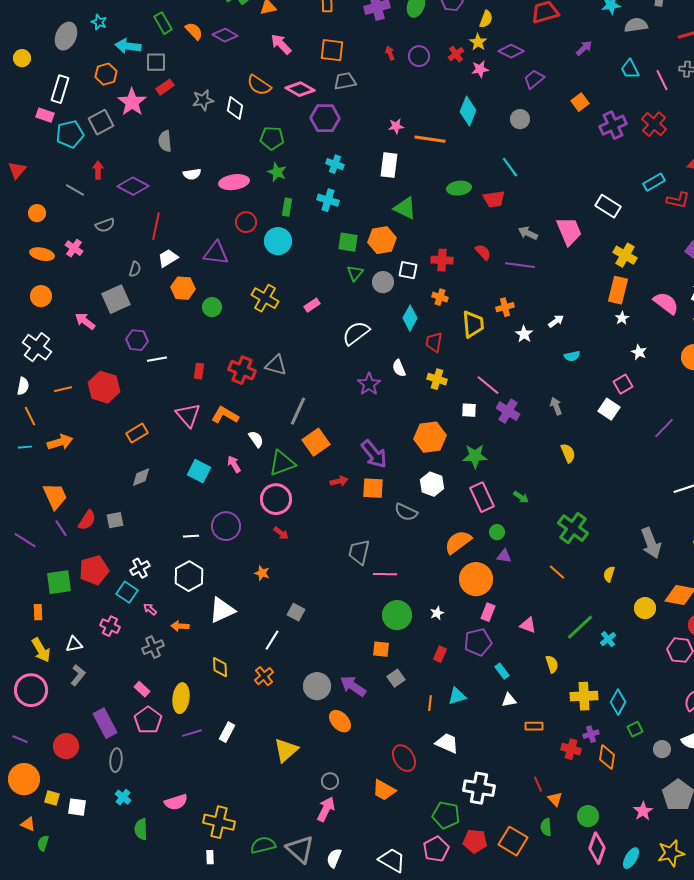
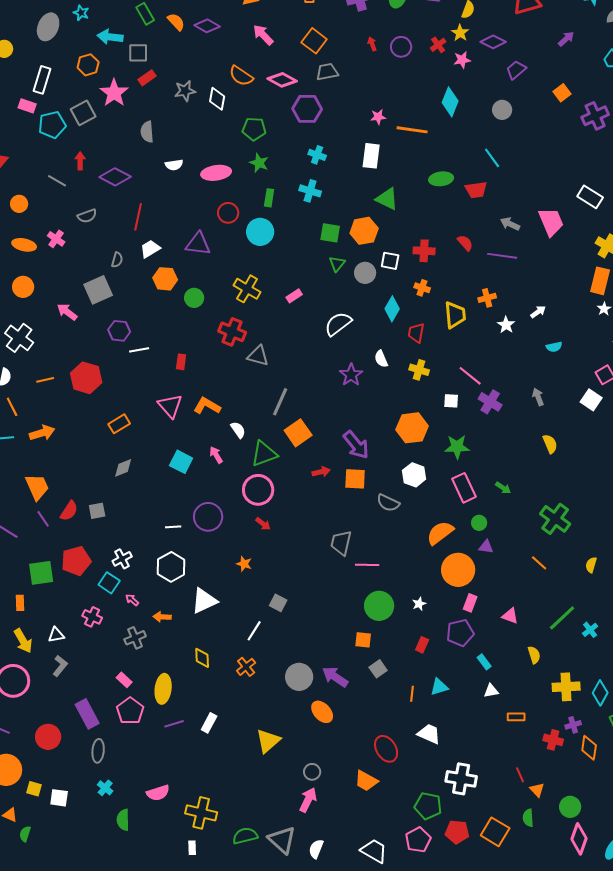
orange square: (332, 50) -> (314, 41), turned 30
red cross: (242, 370) -> (232, 332), moved

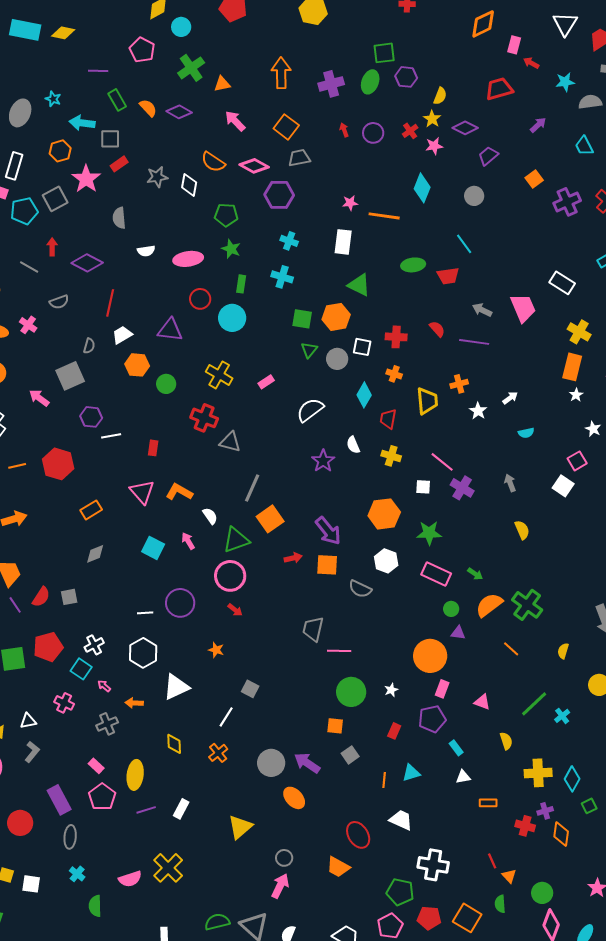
pink rectangle: (464, 488) -> (436, 574), turned -40
orange semicircle: (440, 533) -> (489, 605), moved
yellow cross: (201, 813) -> (168, 868), moved, turned 32

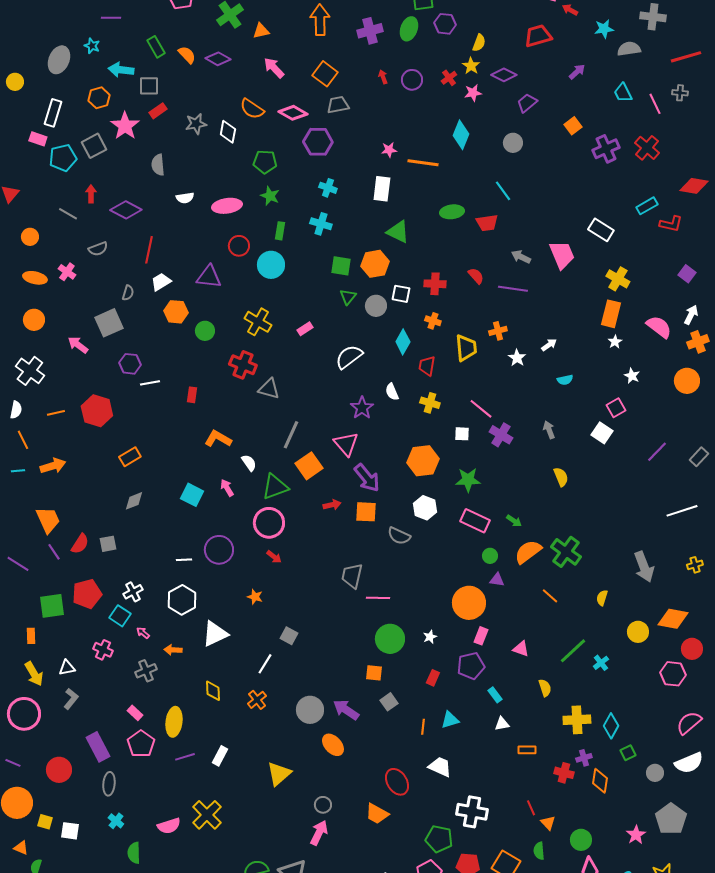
purple line: (98, 71) -> (111, 18), moved
pink triangle: (142, 492) -> (346, 444), moved

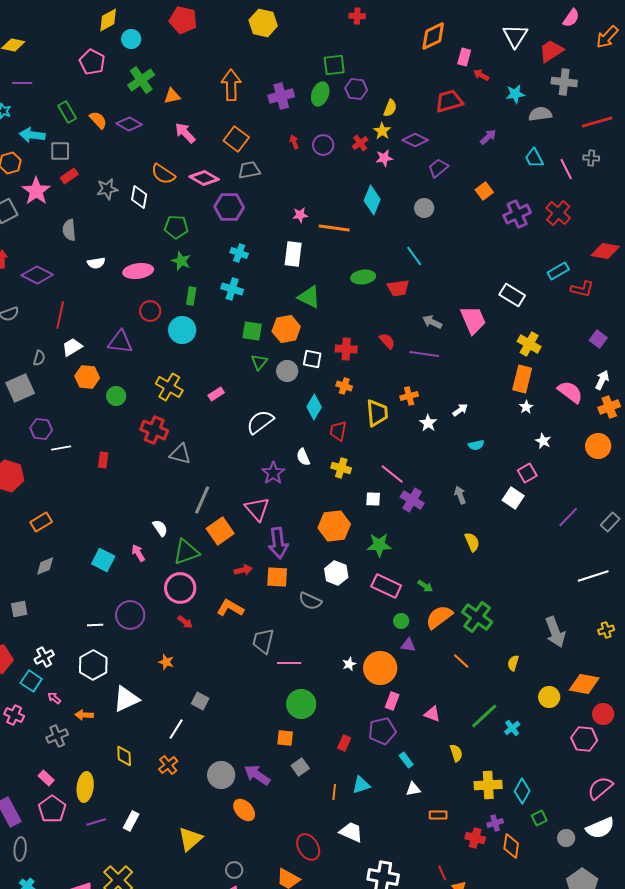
orange L-shape: (218, 439) -> (230, 608), moved
purple arrow: (367, 478) -> (278, 543), turned 32
white star: (430, 637) -> (349, 664), moved

